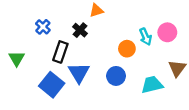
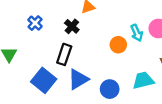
black rectangle: (60, 52) -> (64, 54), moved
blue triangle: (79, 73) -> (78, 79), moved, turned 30
blue circle: (116, 76) -> (110, 89), moved

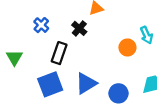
black rectangle: (64, 54) -> (59, 53), moved
blue square: (44, 80) -> (50, 84), turned 30

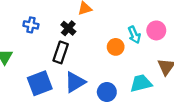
blue cross: (41, 25) -> (31, 25), turned -32
black rectangle: (59, 53) -> (61, 52), moved

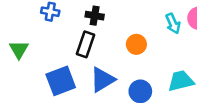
black cross: (68, 28) -> (95, 16), turned -32
orange circle: (116, 47) -> (136, 44), moved

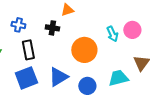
black rectangle: (85, 44) -> (28, 50), moved, turned -30
orange circle: (136, 44) -> (84, 50), size x1.6

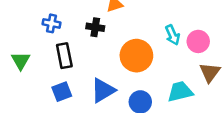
pink circle: (132, 30) -> (198, 41), moved
blue square: (26, 78) -> (62, 92), size x0.7

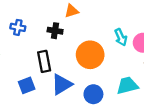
black rectangle: (64, 56) -> (44, 61), moved

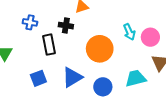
black rectangle: (44, 61) -> (49, 45), moved

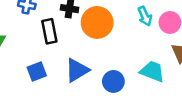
orange circle: (100, 49) -> (97, 22), moved
cyan trapezoid: (136, 78) -> (152, 71), turned 35

